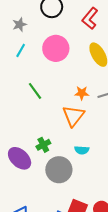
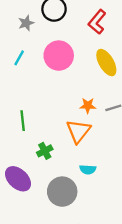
gray star: (20, 25) -> (26, 23), moved
green line: (35, 91) -> (23, 121), moved, turned 30
green cross: (43, 145) -> (45, 151), moved

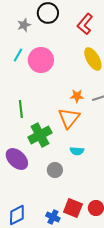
pink circle: (59, 56) -> (41, 60), moved
green cross: (45, 151) -> (40, 135), size x1.6
gray circle: (62, 192) -> (55, 170), size x0.6

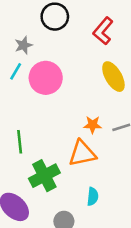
gray star: (24, 25) -> (23, 45), moved
orange triangle: (69, 118) -> (82, 153), turned 40
cyan semicircle: (77, 151) -> (93, 196), turned -88

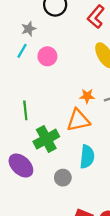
pink circle: (46, 78) -> (47, 56), size x0.7
cyan semicircle: (93, 196) -> (87, 157), size x1.5

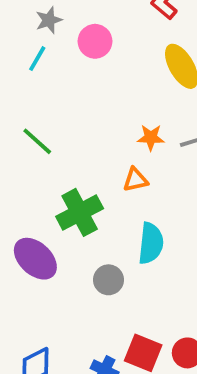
pink circle: (47, 56) -> (95, 41), moved
green line: (25, 110) -> (37, 141), moved, turned -42
orange triangle: (78, 120) -> (135, 180), size x0.6

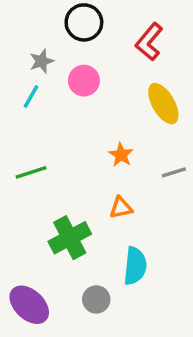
orange star: (151, 137) -> (121, 155), moved, turned 30
green line: (37, 141) -> (31, 172), turned -60
purple ellipse: (35, 259) -> (29, 305), moved

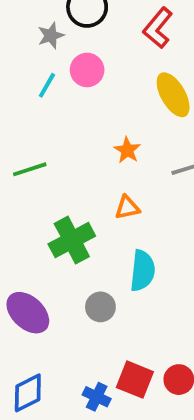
gray star: (42, 61) -> (51, 36), moved
cyan line: (31, 97) -> (47, 85), moved

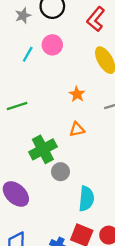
gray star: (51, 36) -> (23, 16), moved
cyan semicircle: (143, 271) -> (86, 199), moved
gray circle: (100, 307) -> (61, 172), moved

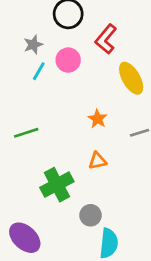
gray star: (23, 16) -> (33, 45), moved
red L-shape: (96, 19) -> (106, 39), moved
gray circle: (61, 172) -> (91, 215), moved

